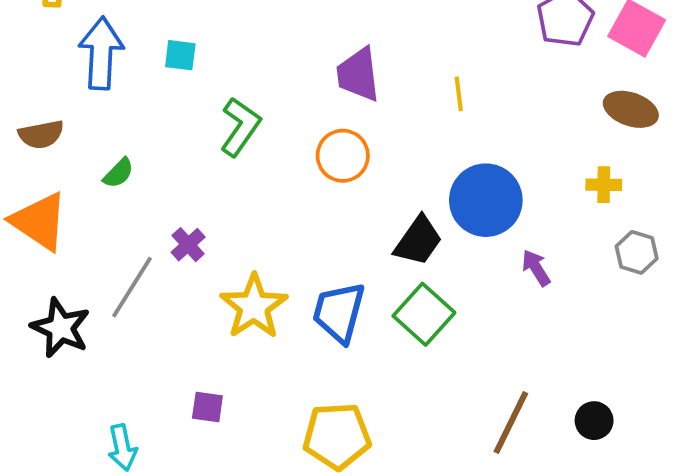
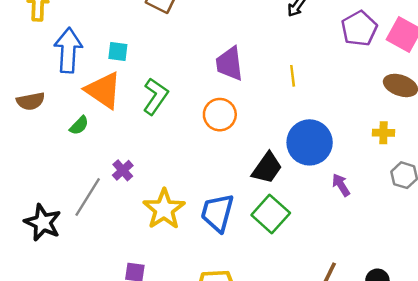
orange triangle: (39, 221) -> (103, 90), moved

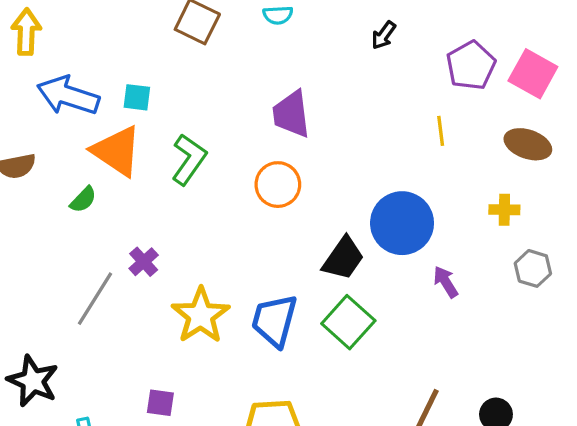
blue arrow: (68, 50) -> (68, 96), turned -75
yellow line: (293, 76) -> (441, 131), moved
black star: (43, 222) -> (33, 381), moved

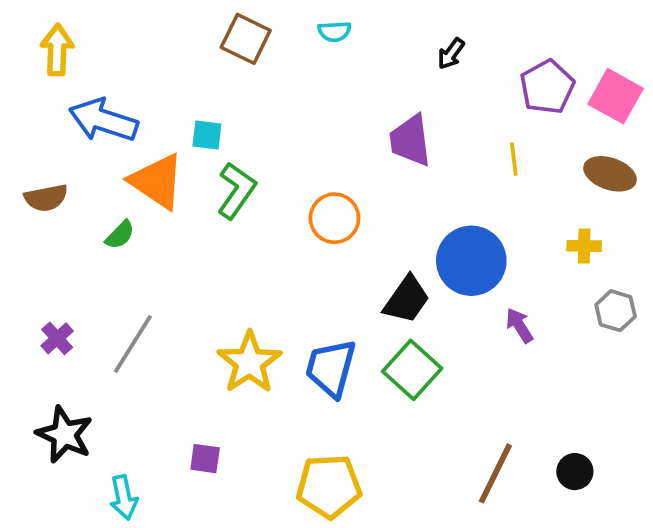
cyan square: (137, 97) -> (207, 135), moved
purple trapezoid: (291, 114) -> (410, 141), moved
purple cross: (144, 262) -> (57, 338), moved

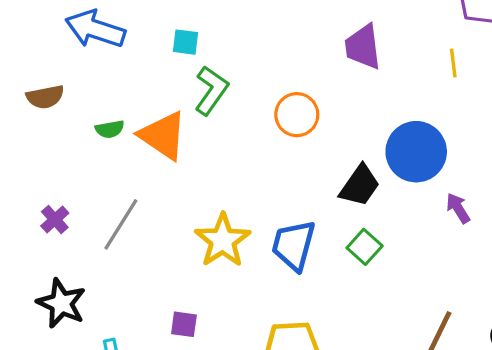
orange triangle: (157, 181) -> (163, 136), moved
green semicircle: (120, 235) -> (110, 129), turned 36
green square: (412, 370) -> (365, 247), size x0.7

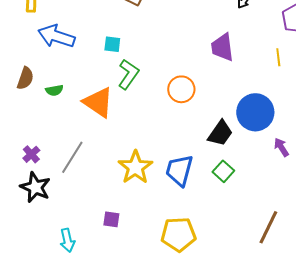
brown semicircle: (45, 97) -> (25, 78), turned -60
green semicircle: (110, 129) -> (54, 90), moved
black star: (61, 303) -> (35, 187), moved

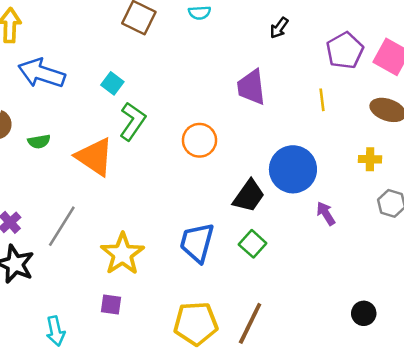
cyan square: (112, 44) -> (112, 83), turned 30
yellow star: (135, 167) -> (122, 254), moved
brown line: (268, 227) -> (250, 323), moved

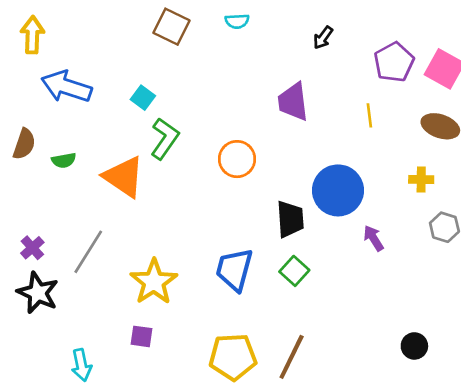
black trapezoid: (249, 196) -> (290, 219), turned -39

